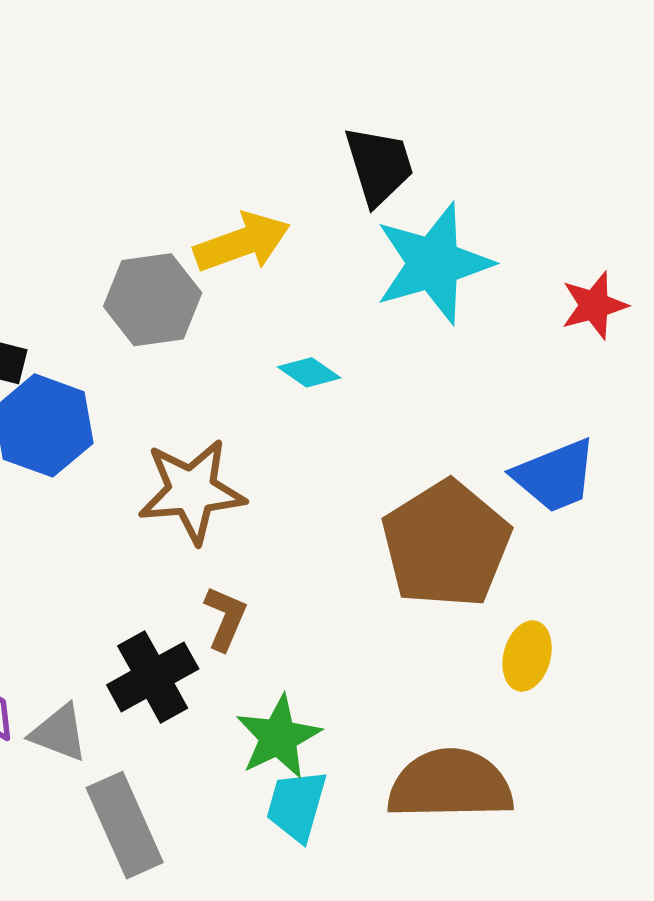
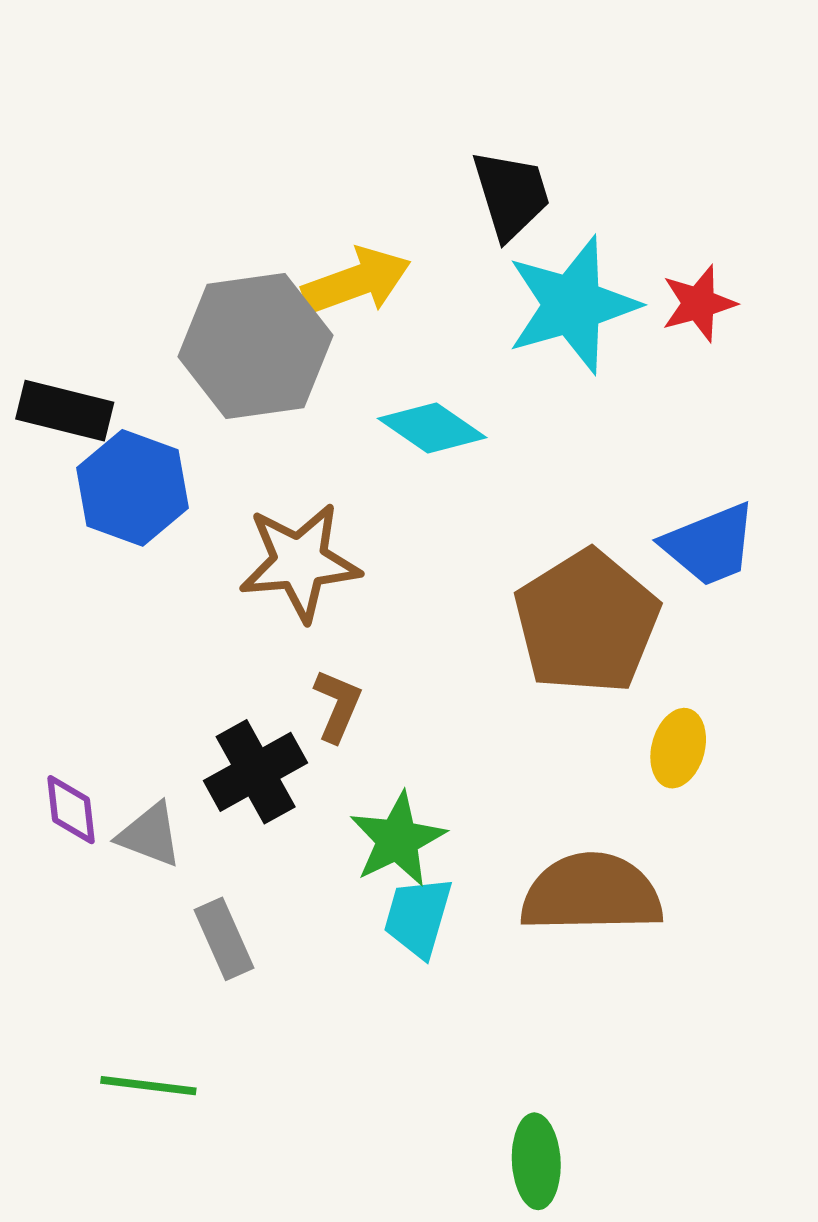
gray hexagon: (153, 300) -> (256, 346), size x1.4
red star: (594, 305) -> (699, 303), moved
cyan diamond: (309, 372) -> (432, 428), size x1.5
gray rectangle: (125, 825) -> (224, 939), size x0.7

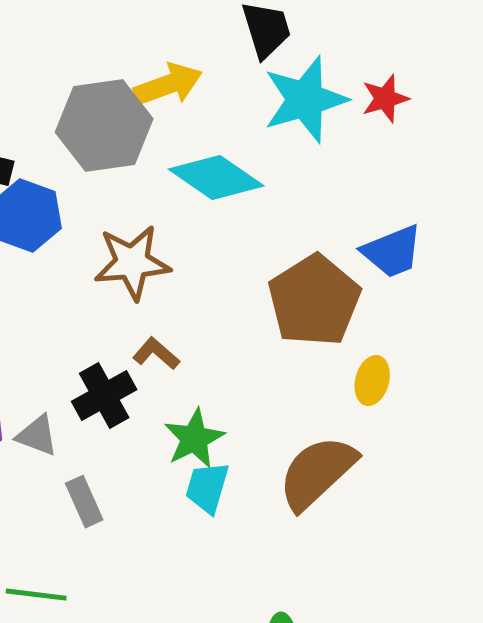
cyan diamond: (432, 428) -> (216, 178), size x1.4
brown L-shape: (338, 706) -> (156, 354), turned -72
brown semicircle: (591, 893) -> (317, 473), turned -42

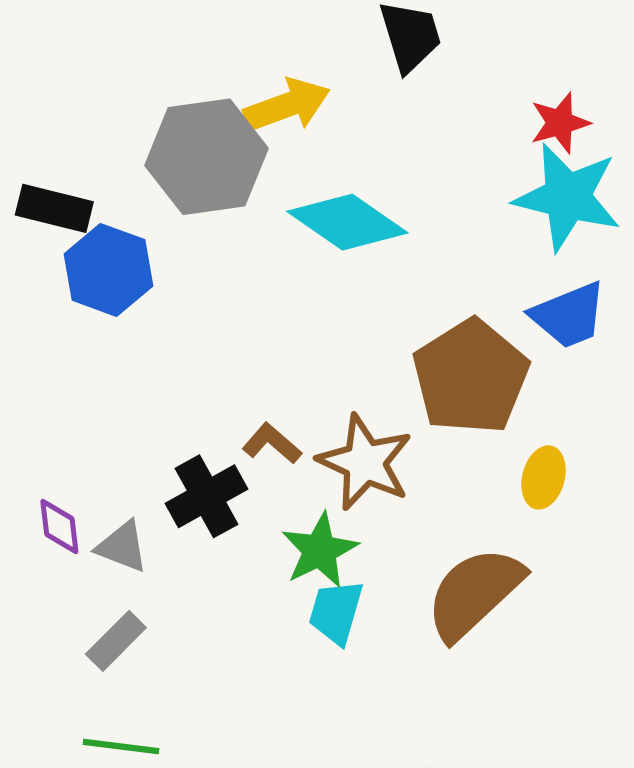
cyan star: (305, 100) -> (567, 197), moved, turned 30
brown star: (132, 263) -> (365, 462), moved, turned 30
gray rectangle: (84, 502) -> (116, 641), moved, turned 69

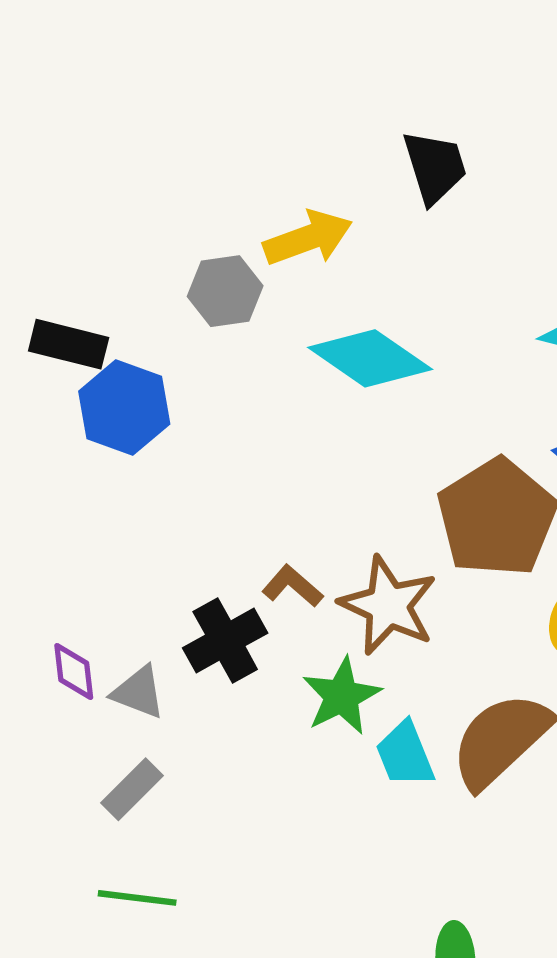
gray hexagon: (207, 157) -> (225, 291), size x0.6
cyan trapezoid: (336, 612) -> (405, 754), moved, turned -38

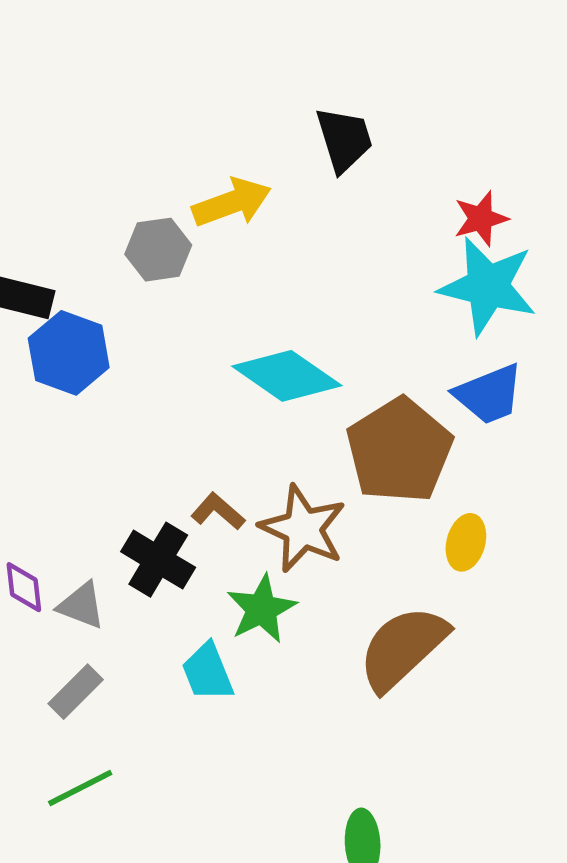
cyan diamond: (370, 358) -> (287, 376), moved
black cross: (225, 640) -> (158, 560), turned -30
cyan trapezoid: (405, 754) -> (208, 672), moved
green line: (137, 898) -> (80, 788), turned -34

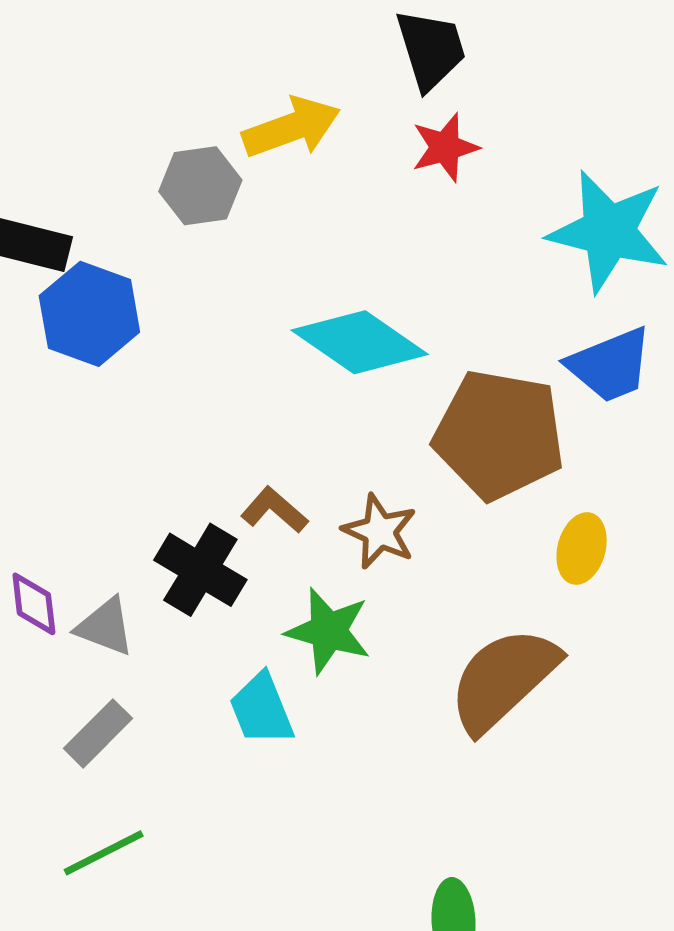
red star: (481, 219) -> (445, 147), moved
brown pentagon: (399, 450) -> (499, 435), turned -30
brown star: (303, 529) -> (380, 531), size x0.7
green star: (262, 609) -> (328, 631), turned -30

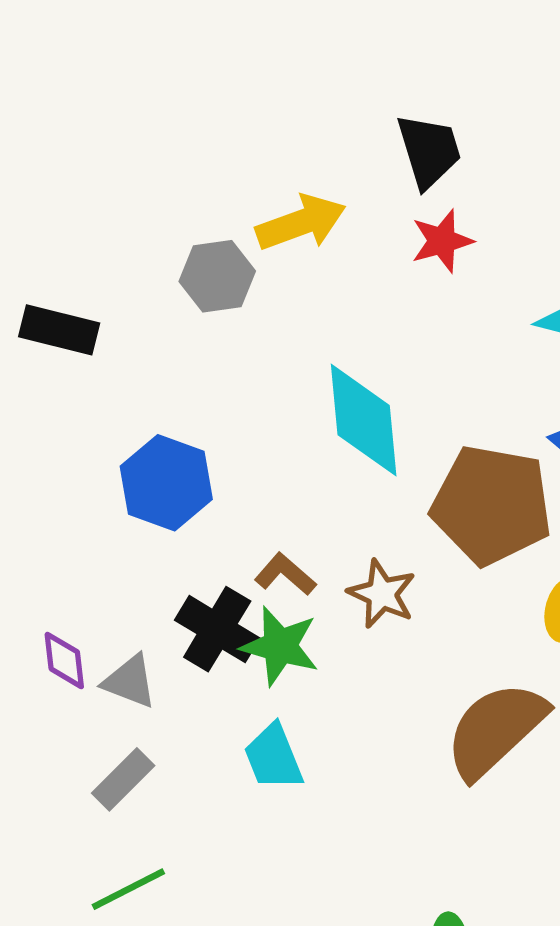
blue hexagon: (89, 314) -> (166, 483), moved
cyan diamond: (360, 342) -> (364, 420), turned 50
green star: (328, 631) -> (280, 646), moved

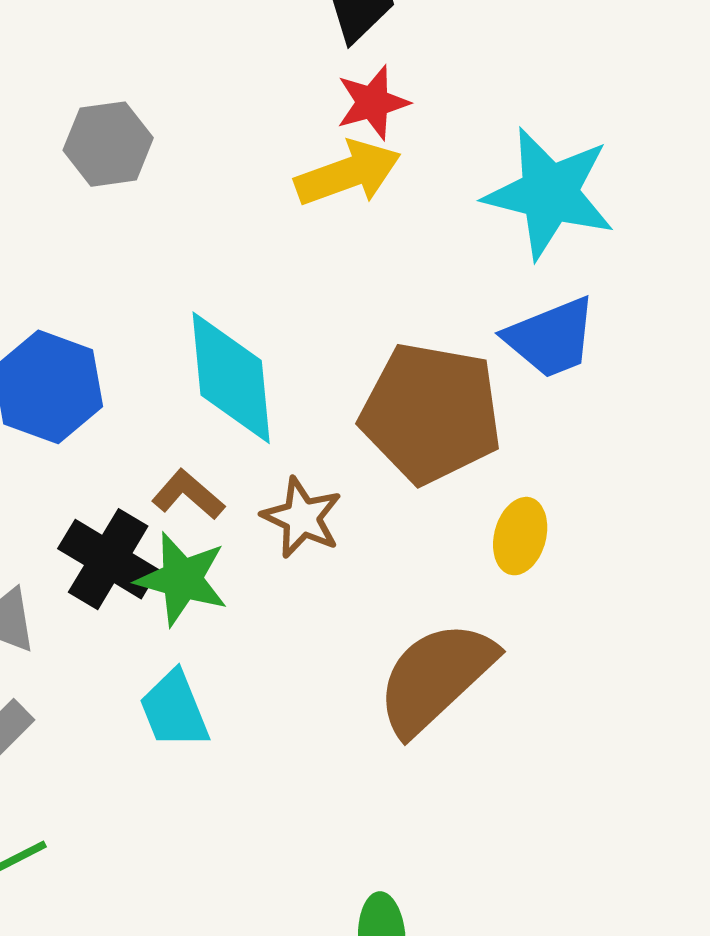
yellow arrow: (301, 223) -> (348, 173), moved
cyan diamond: (364, 420) -> (231, 378), moved

